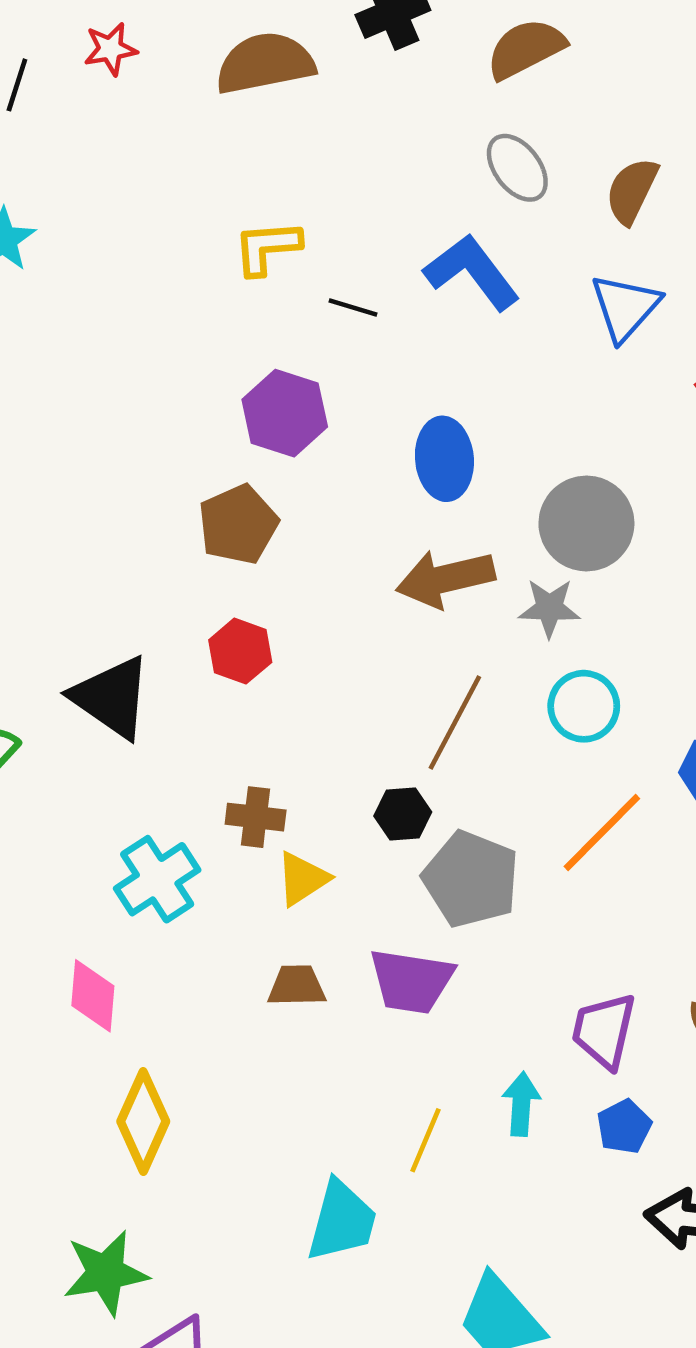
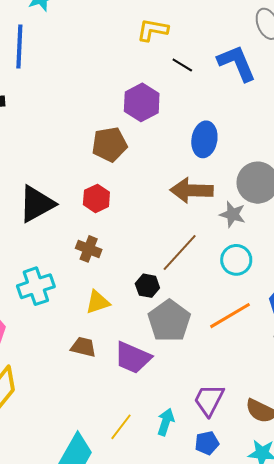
black triangle: (112, 697) -> (37, 204), turned 42
brown cross: (256, 817) -> (89, 249), moved

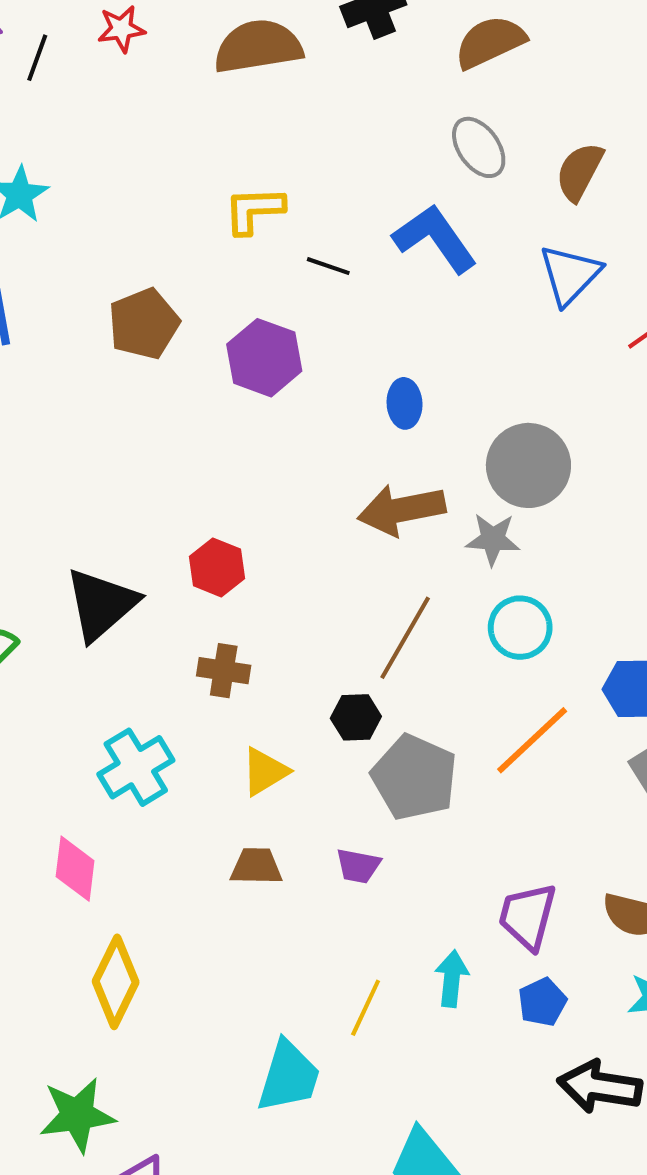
blue ellipse: (204, 139) -> (405, 403), size x0.7
brown pentagon: (110, 144) -> (144, 324), moved
purple trapezoid: (133, 358) -> (358, 866), size x0.6

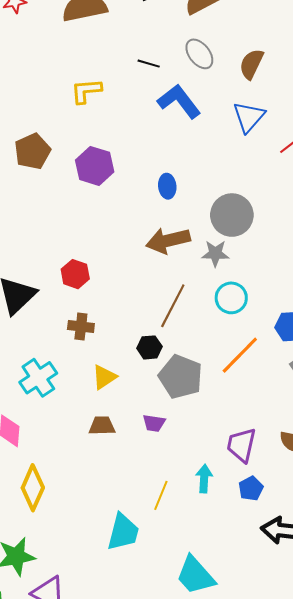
black line: (328, 266) -> (149, 64), moved

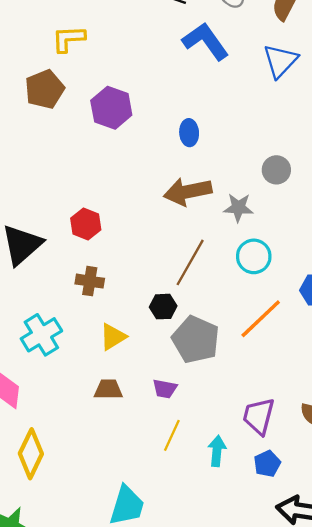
yellow L-shape: (86, 91) -> (68, 39), moved
gray circle: (232, 215) -> (276, 170), moved, size x0.6
yellow line: (161, 495) -> (172, 435), moved

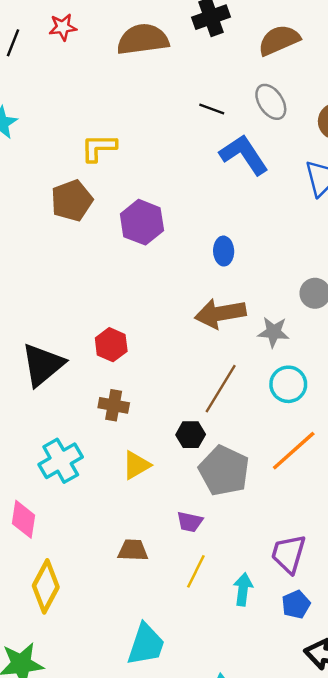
brown trapezoid: (108, 389) -> (133, 550), moved

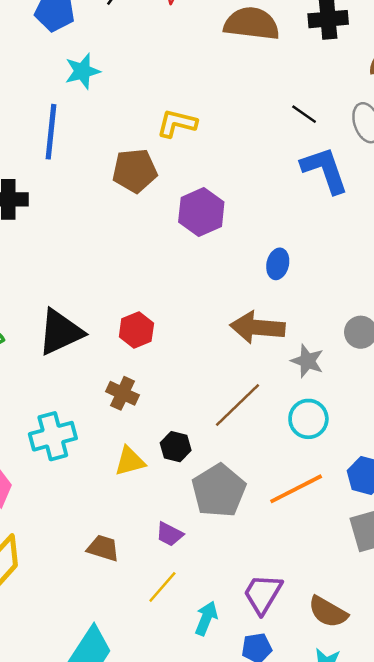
black hexagon: (191, 435) -> (176, 447), moved

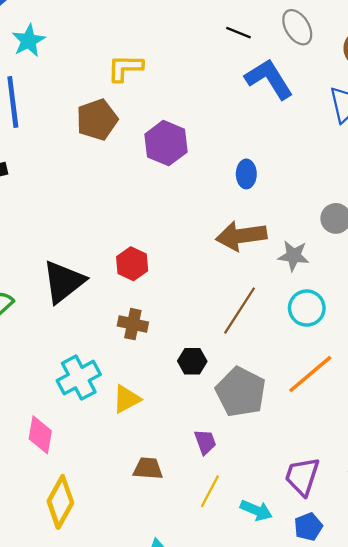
yellow triangle: (130, 461) -> (126, 399), moved
purple trapezoid: (170, 534) -> (205, 442), turned -124
cyan arrow: (206, 618) -> (256, 510), turned 104

